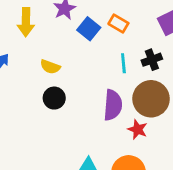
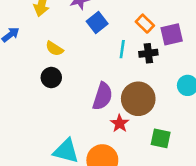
orange rectangle: (118, 24) -> (145, 24), moved
black cross: (152, 60) -> (148, 53), moved
cyan line: (123, 63) -> (122, 49), moved

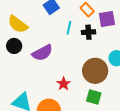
yellow semicircle: (54, 49) -> (18, 24), size x1.5
purple semicircle: (103, 96) -> (42, 53), moved, turned 40
brown circle: (138, 99) -> (95, 71), moved

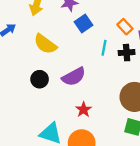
black circle: (14, 46) -> (40, 79), moved
red star: (64, 84) -> (84, 110), moved

